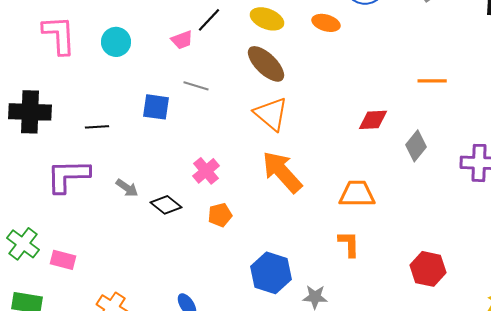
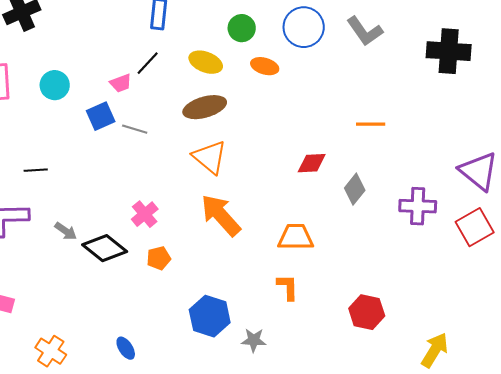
brown ellipse: (266, 64) -> (205, 107), turned -60
blue square: (156, 107) -> (101, 116), moved, turned -32
black diamond: (166, 205) -> (105, 248), size x1.4

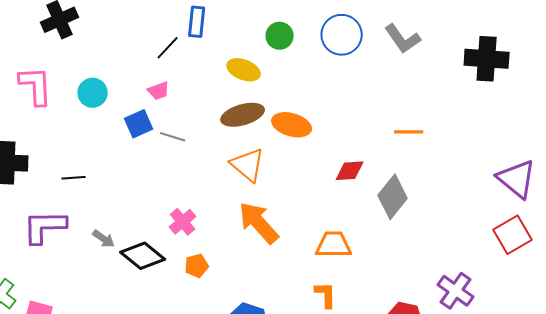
black line: (148, 63) -> (168, 48), moved
orange ellipse: (265, 66) -> (292, 125), moved, size x1.4
gray diamond: (355, 189) -> (393, 197), size x1.4
purple cross: (418, 206) -> (456, 291), moved, turned 33

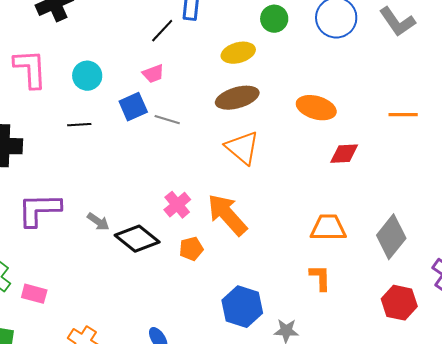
yellow ellipse: (244, 70) -> (238, 53), turned -36
orange ellipse: (292, 125) -> (316, 108), moved
black line: (74, 178) -> (79, 125), moved
gray diamond: (393, 197) -> (391, 237), moved
orange arrow: (259, 223) -> (227, 215), moved

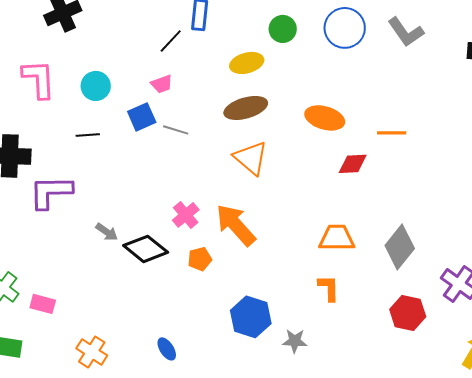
orange line: (403, 115) -> (392, 133), moved
purple L-shape: (39, 210) -> (51, 192), moved

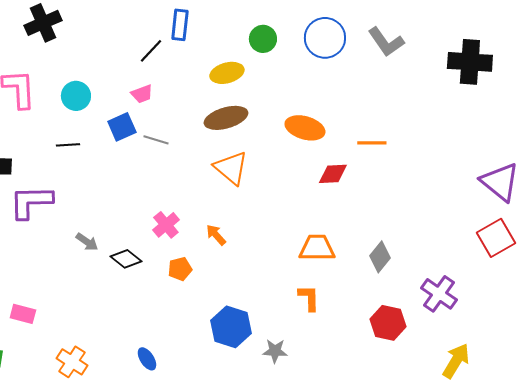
orange arrow: (236, 225) -> (216, 235), size x0.5
gray diamond: (400, 247) -> (380, 257), size x0.7
black diamond: (146, 249) -> (126, 259), size x0.7

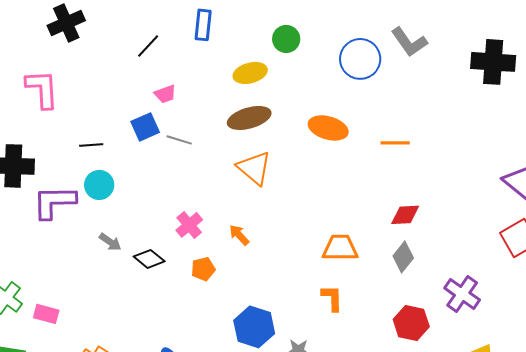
blue circle: (325, 38) -> (360, 59), moved
black line: (151, 51) -> (148, 46), moved
cyan circle: (76, 96) -> (99, 185), moved
red diamond: (333, 174) -> (405, 215), moved

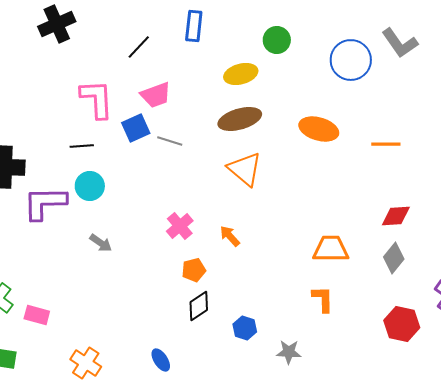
pink L-shape: (42, 89) -> (97, 99), moved
pink trapezoid: (165, 94) -> (156, 95), size x1.4
black diamond: (149, 259) -> (199, 306), moved, turned -72
blue hexagon: (254, 327) -> (245, 328), size x0.6

